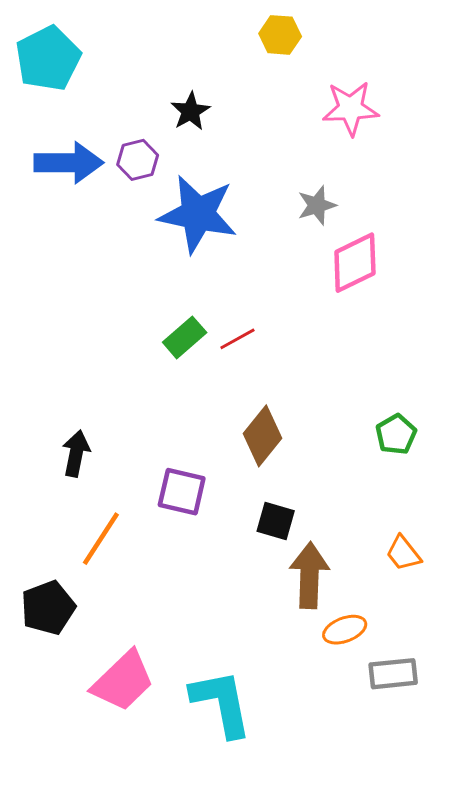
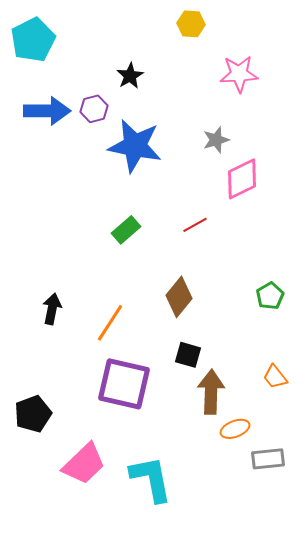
red line: (237, 339) -> (195, 225), moved
purple square: (182, 492) -> (124, 384), moved, size x1.6
orange line: (101, 539) -> (110, 323), moved

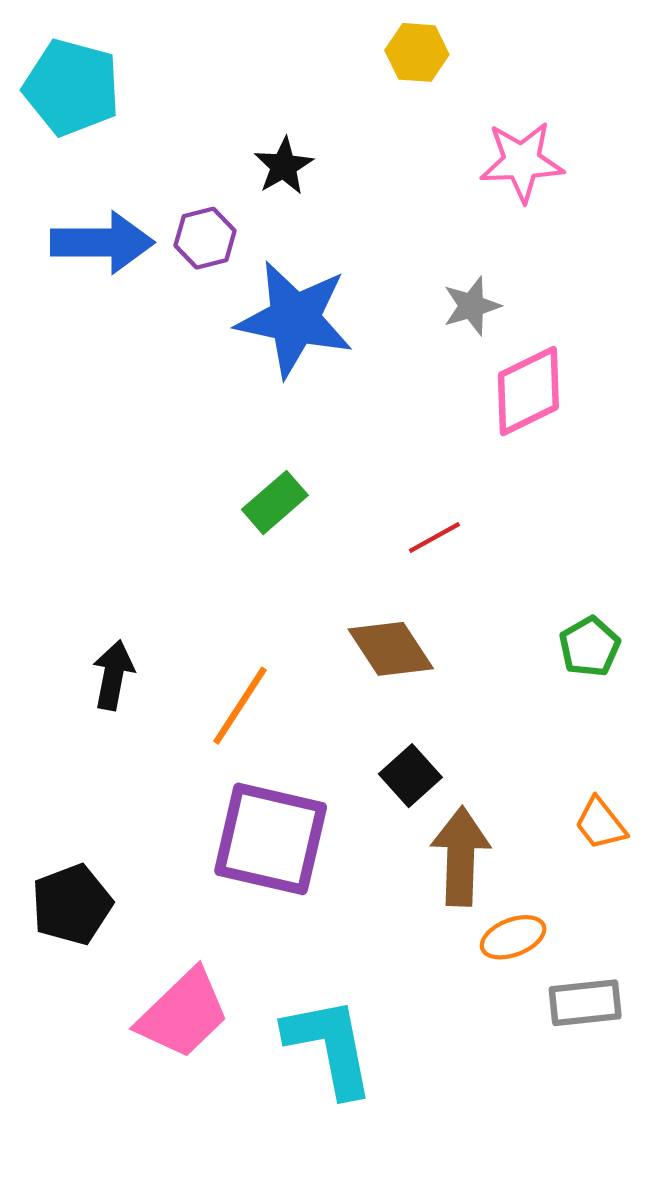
cyan pentagon: (33, 40) -> (72, 87), turned -30
red line: (195, 225) -> (434, 537), moved
brown diamond: (179, 297) -> (391, 649), turned -72
black square: (188, 355) -> (410, 776), turned 32

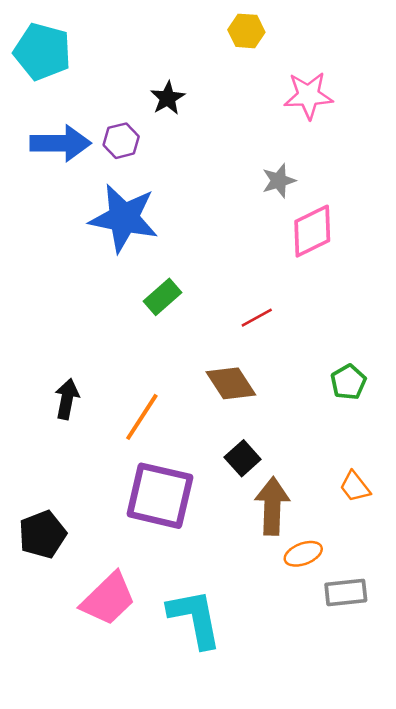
blue star: (295, 319) -> (124, 218), moved

